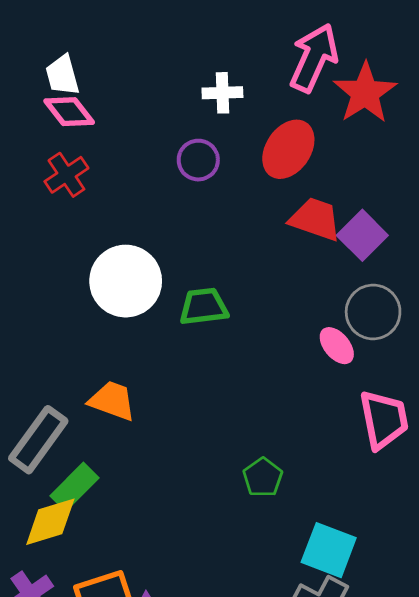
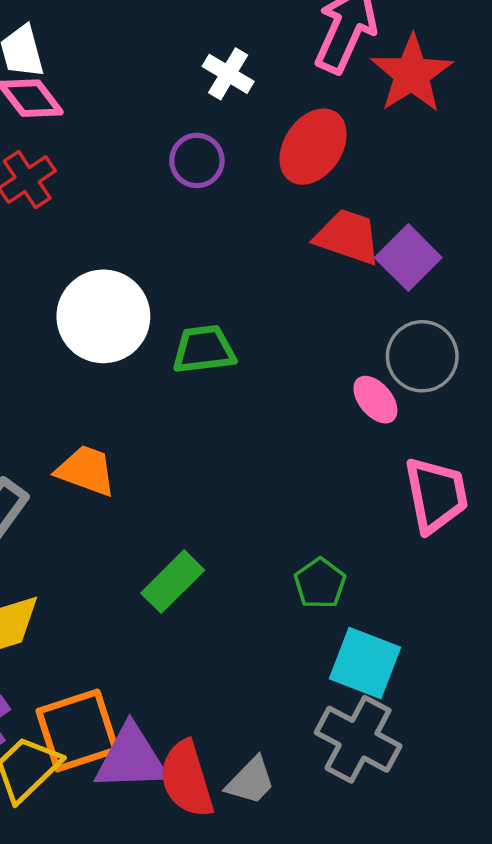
white cross: (222, 93) -> (228, 74), turned 33
green pentagon: (263, 477) -> (320, 583), moved
green rectangle: (75, 487) -> (173, 582), moved

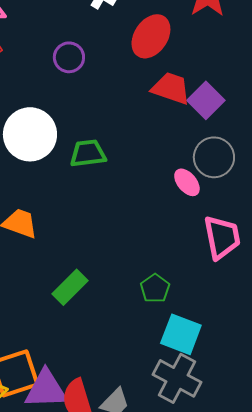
purple circle: (197, 160) -> (69, 57), moved

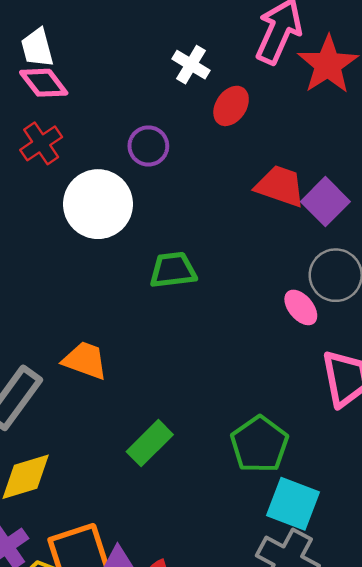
red ellipse: (151, 36) -> (231, 106), moved, size x0.7
white circle: (30, 134) -> (98, 204), moved
green pentagon: (155, 288) -> (259, 444), size x1.5

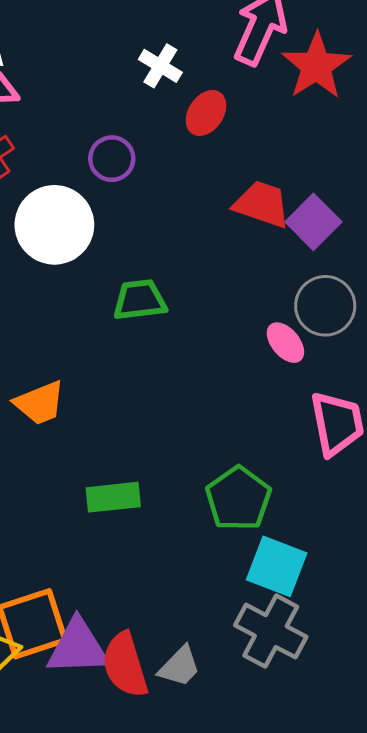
orange trapezoid: (85, 360) -> (40, 403), turned 138
green rectangle: (150, 443) -> (113, 497), turned 39

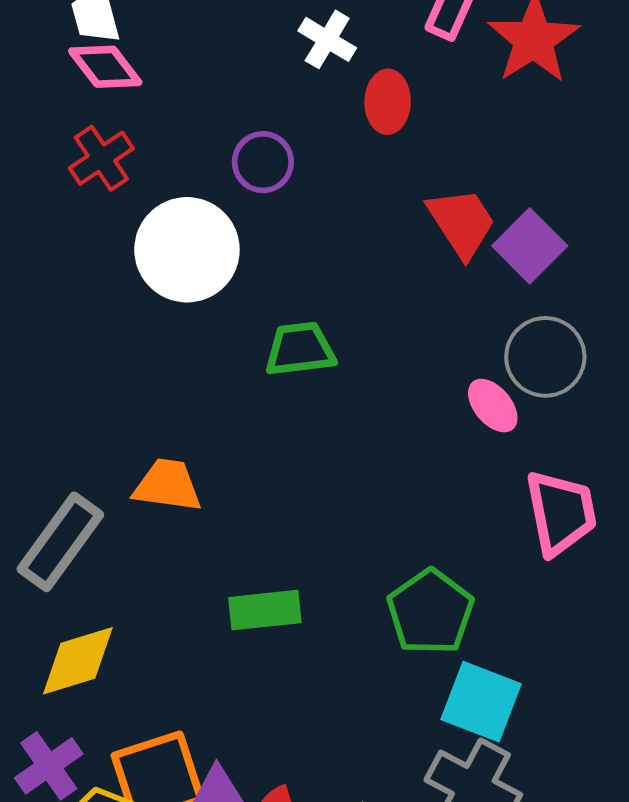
red ellipse: (206, 113) -> (388, 102), turned -33
red trapezoid: (262, 204) -> (462, 222), turned 38
orange trapezoid: (40, 403) -> (167, 485), turned -150

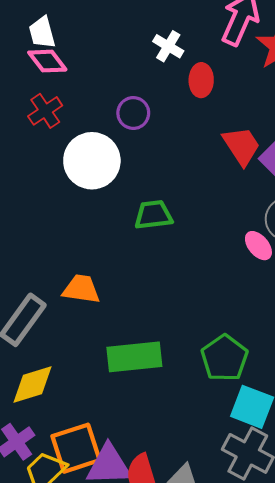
green rectangle: (265, 610) -> (134, 357), size x1.4

